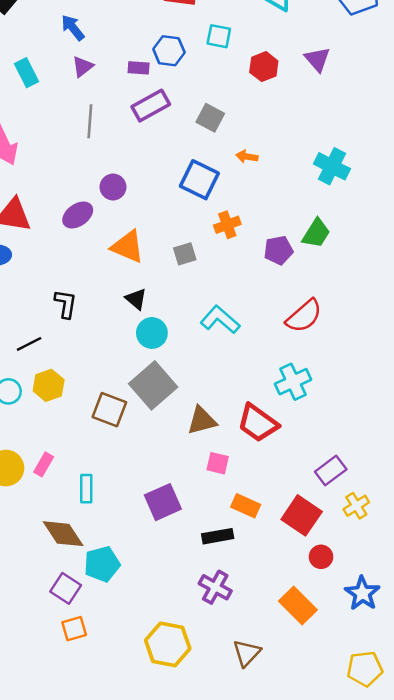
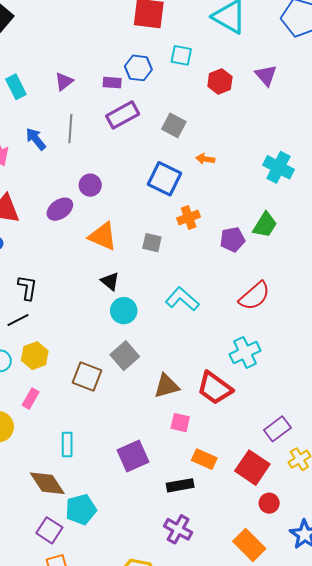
blue arrow: (73, 28) -> (36, 139), moved
gray square: (185, 254) -> (152, 243), turned 30
black L-shape: (66, 304) -> (27, 288), moved
gray square: (153, 385) -> (125, 356), size x0.7
pink rectangle: (44, 464) -> (31, 398), moved

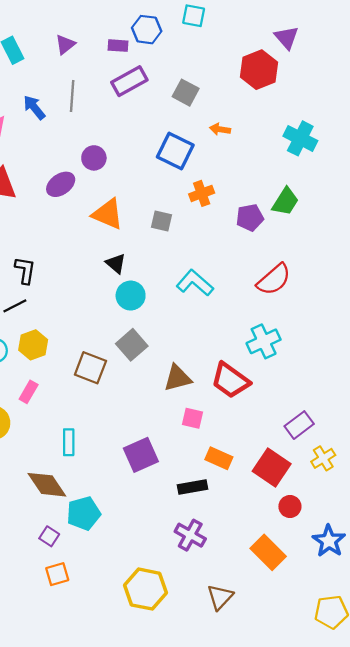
red hexagon: (220, 81) -> (259, 70), moved, size x1.4
purple square: (49, 530) -> (49, 536), size x0.7

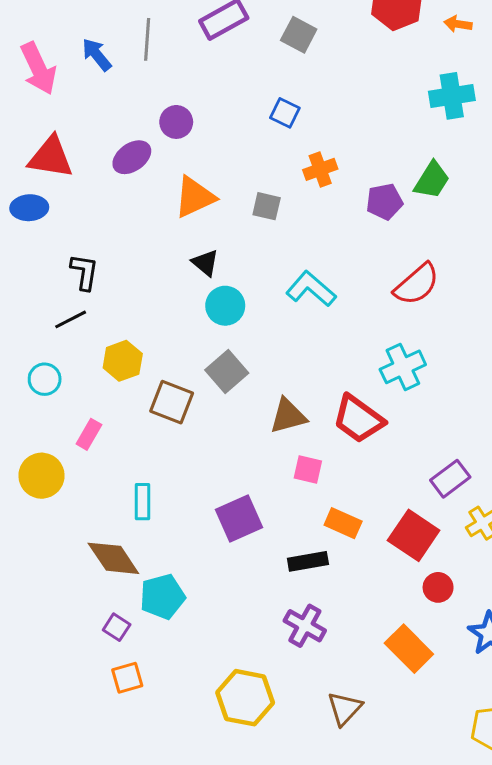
orange arrow: (220, 129) -> (458, 24), moved
cyan cross: (300, 138) -> (452, 96), turned -36
blue square: (175, 151) -> (285, 113), size x0.6
orange triangle: (108, 214) -> (195, 197), turned -48
yellow hexagon: (33, 345) -> (123, 361), moved

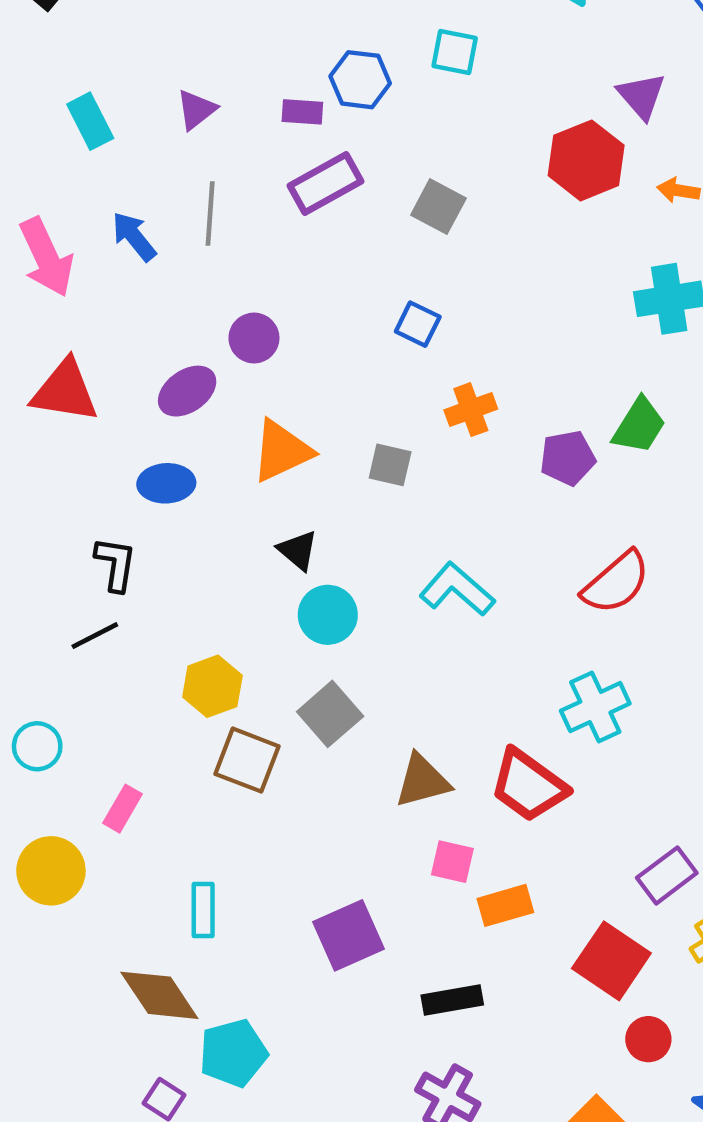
blue ellipse: (29, 208) -> (166, 483), moved
yellow hexagon: (123, 361) -> (212, 686), moved
cyan circle: (45, 379) -> (37, 746), moved
orange rectangle: (343, 523) -> (505, 905), moved, turned -40

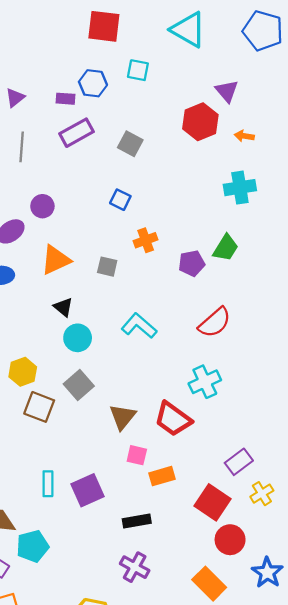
brown triangle: (422, 781) -> (123, 417), turned -36
cyan rectangle: (203, 910) -> (48, 484), moved
red circle: (648, 1039) -> (230, 540), size x1.4

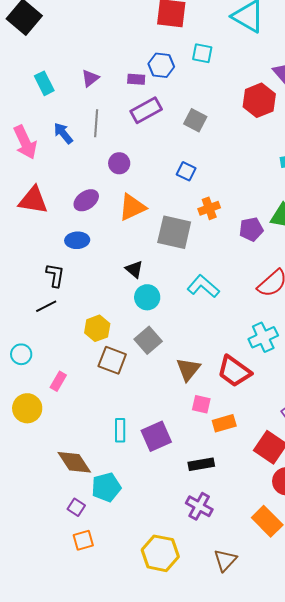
purple circle: (42, 206) -> (119, 163), moved
orange triangle: (56, 260) -> (132, 207), moved
gray square: (107, 267) -> (174, 232), size x1.8

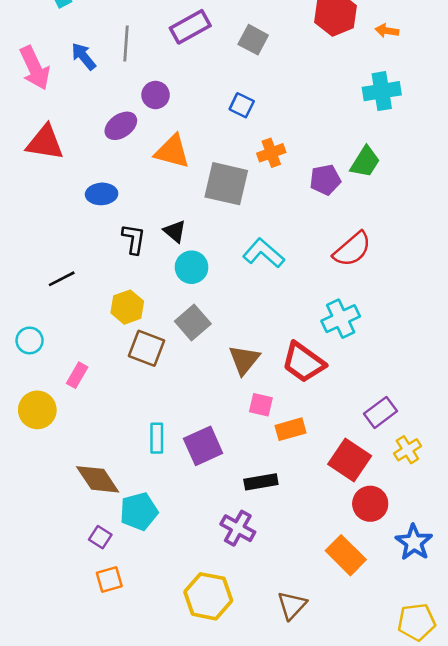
purple ellipse: (86, 200) -> (121, 126), moved
orange triangle: (132, 207) -> (172, 152), turned 40
black L-shape: (55, 275) -> (134, 239), moved
purple cross: (199, 506) -> (238, 528), moved

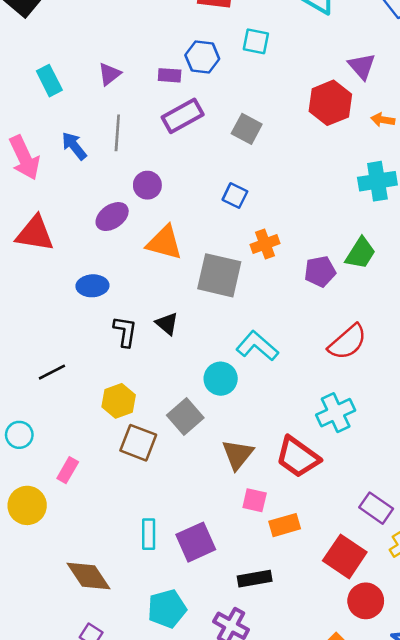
cyan circle: (192, 267) -> (221, 379), moved
purple rectangle: (380, 412) -> (376, 508), turned 72
cyan pentagon: (139, 511) -> (167, 609), moved

